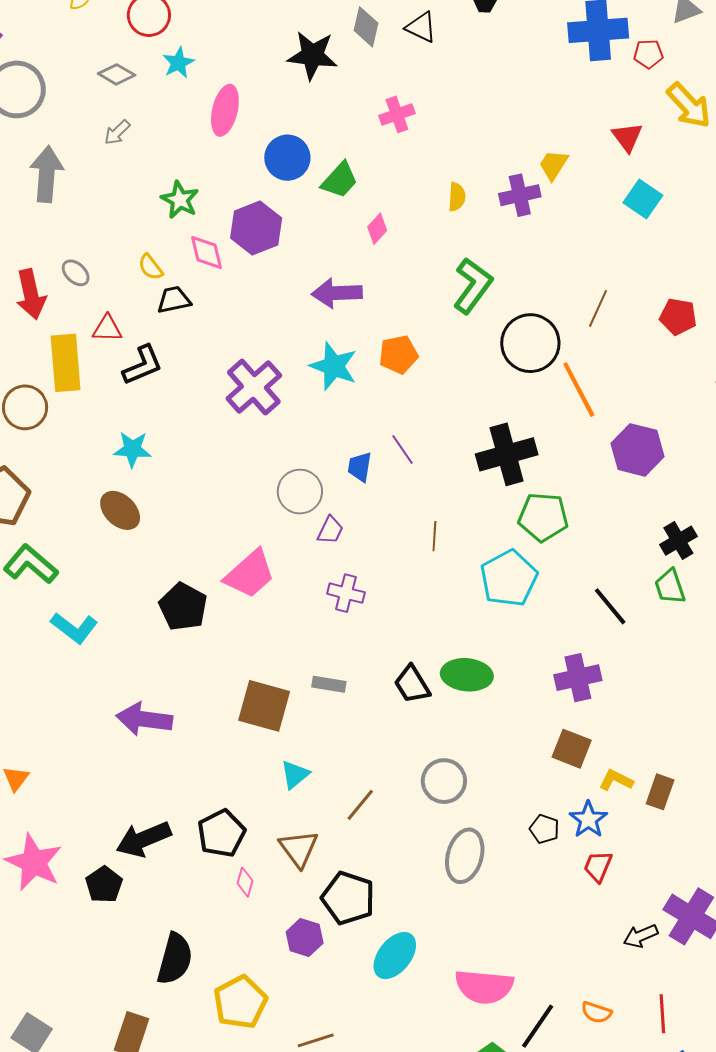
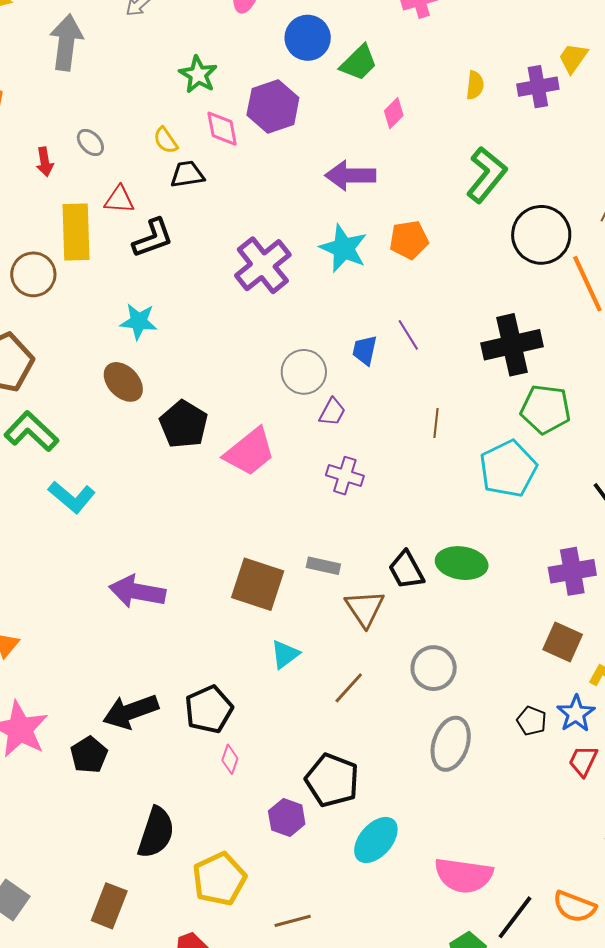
red arrow: (31, 294) -> (45, 162), size x0.6
black pentagon: (183, 607) -> (184, 424), moved
brown triangle: (299, 849) -> (365, 608), moved
orange semicircle: (596, 1012) -> (574, 907), size x1.4

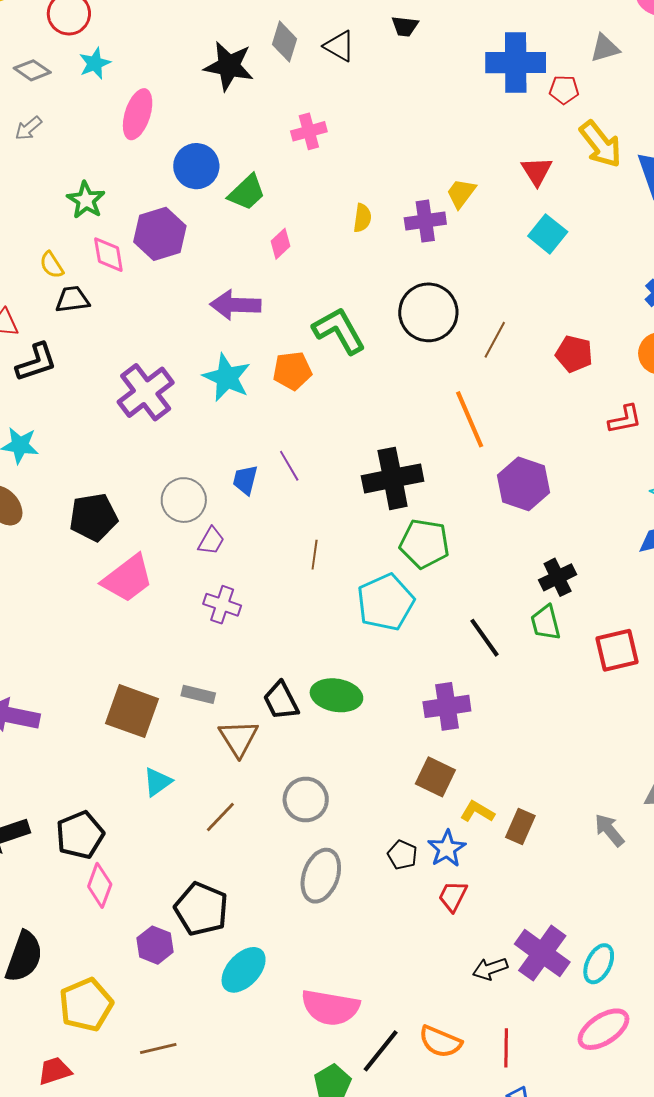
green L-shape: (487, 175) -> (339, 331), moved, turned -70
black circle: (541, 235) -> (428, 312), moved
black pentagon: (184, 424) -> (93, 517), moved, turned 30
pink diamond: (230, 759) -> (100, 885), size x1.5

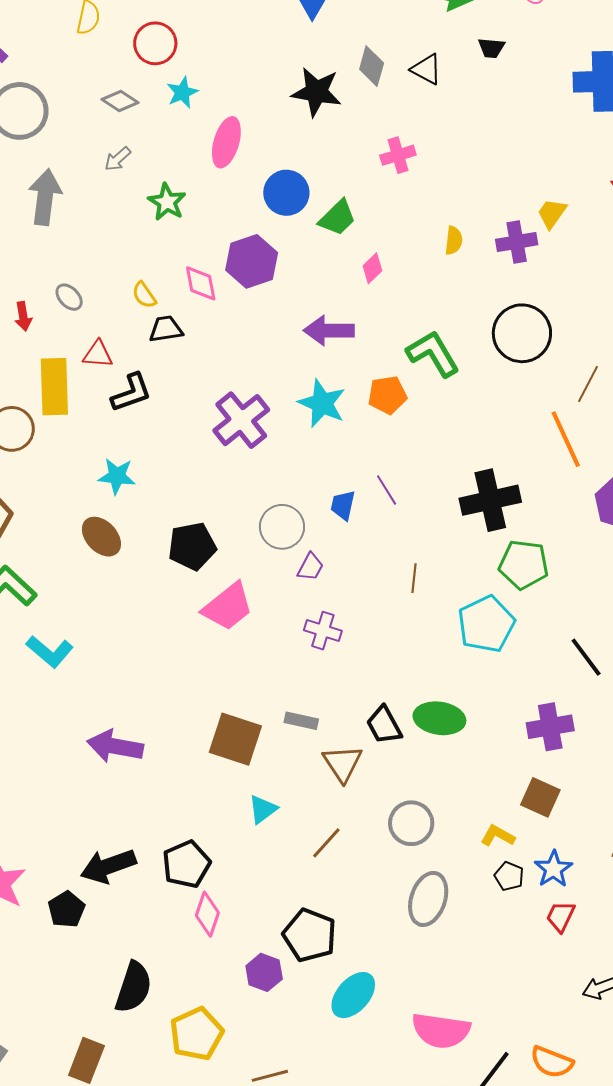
green star: (86, 200) -> (167, 202), moved
brown line: (495, 340) -> (588, 384), moved
yellow L-shape: (477, 812) -> (498, 836), moved

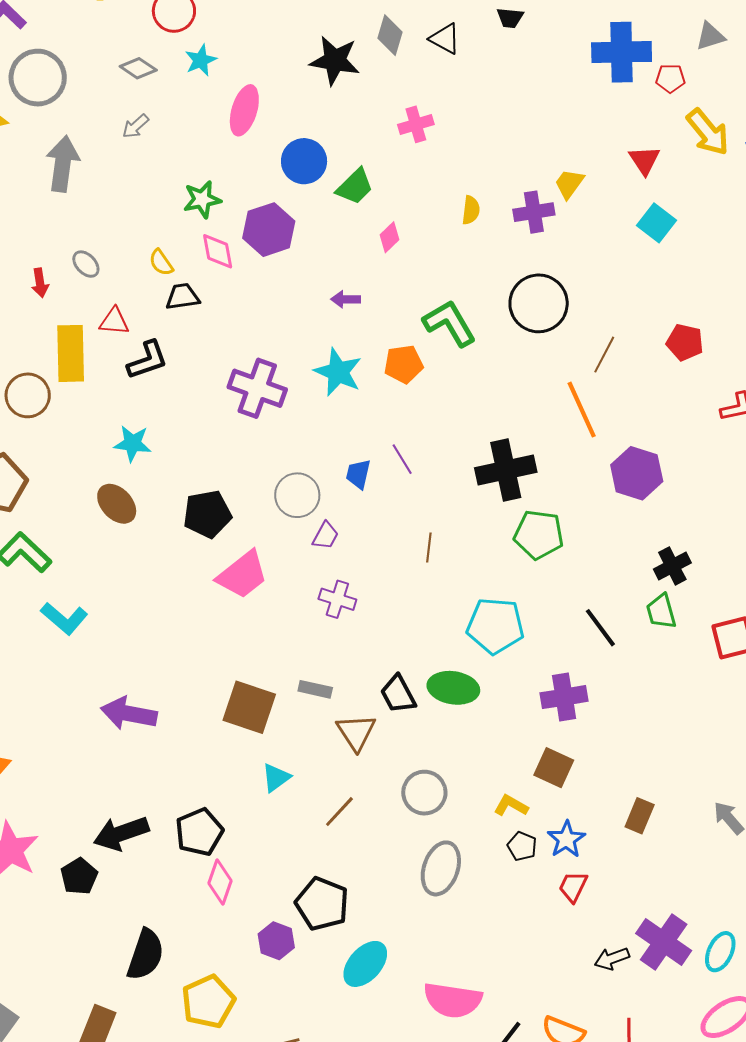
green star: (167, 202) -> (202, 199), moved, turned 30
purple arrow: (329, 331) -> (346, 299), size x0.6
purple cross: (241, 420) -> (257, 388), turned -32
cyan pentagon: (486, 624) -> (495, 626), moved, turned 30

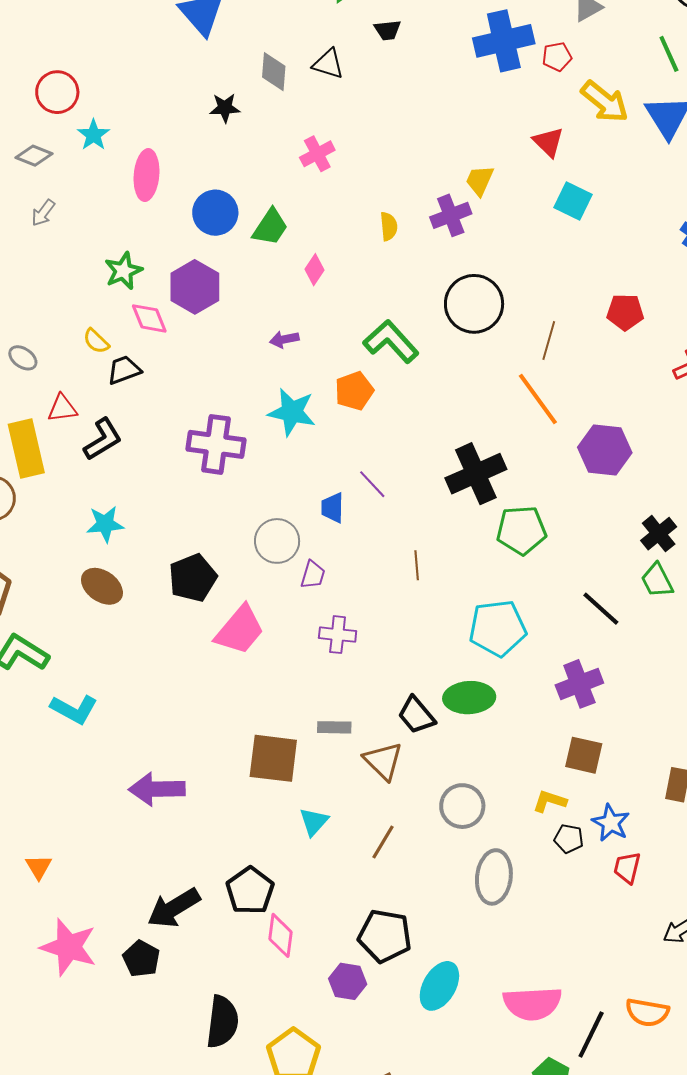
black star: (335, 61) -> (225, 108), size x0.6

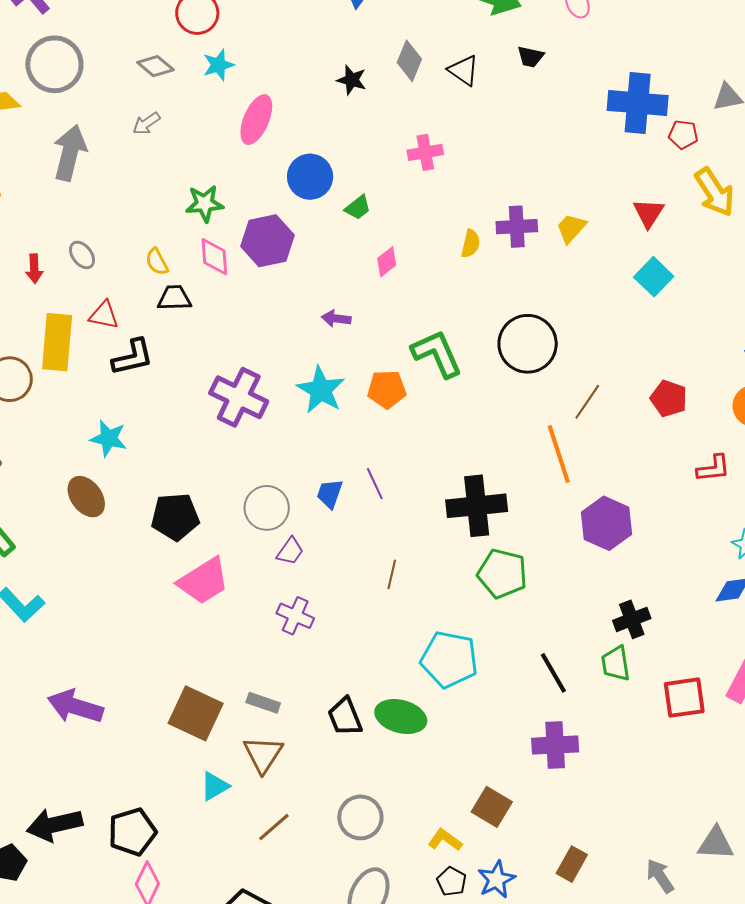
purple cross: (451, 215) -> (517, 227), moved
green trapezoid: (270, 227) -> (358, 208), size x0.7
purple cross: (579, 684) -> (555, 745), moved
brown triangle: (383, 761) -> (263, 754), moved

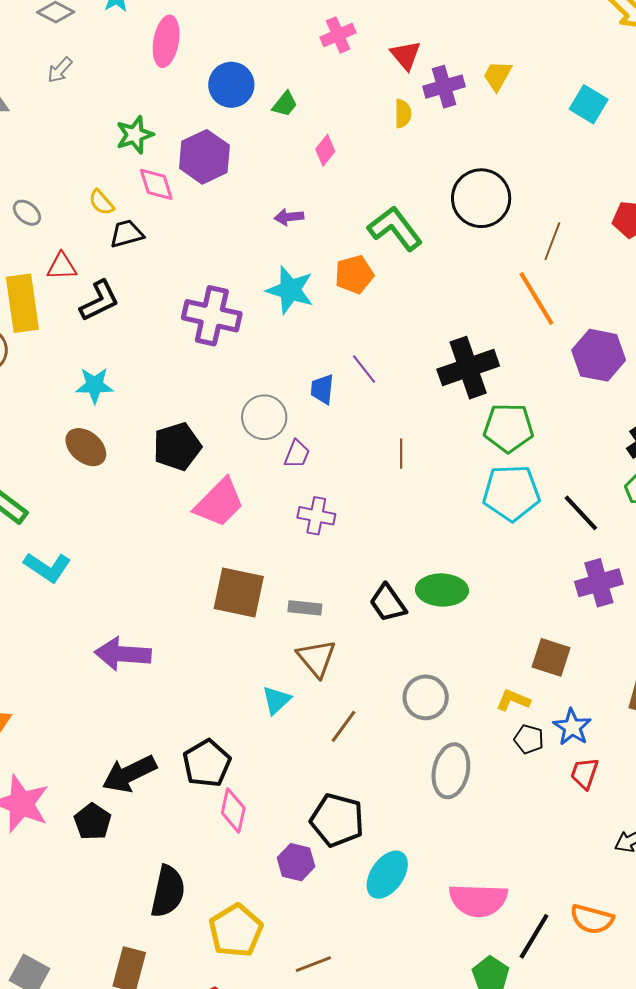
red triangle: (649, 213) -> (406, 55), moved
cyan pentagon: (449, 659) -> (511, 493), moved
brown square: (196, 713) -> (239, 593), moved

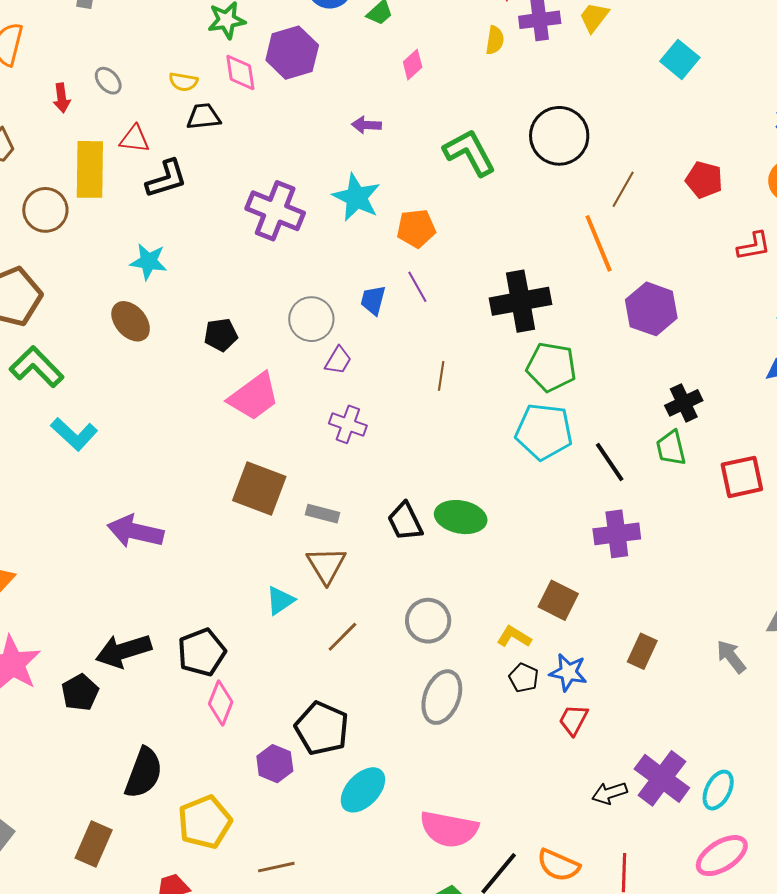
yellow semicircle: (101, 202) -> (183, 82), turned -48
orange pentagon: (354, 274) -> (416, 228), moved
black pentagon: (177, 447) -> (221, 335), size x0.7
blue star: (572, 727) -> (568, 672), turned -30

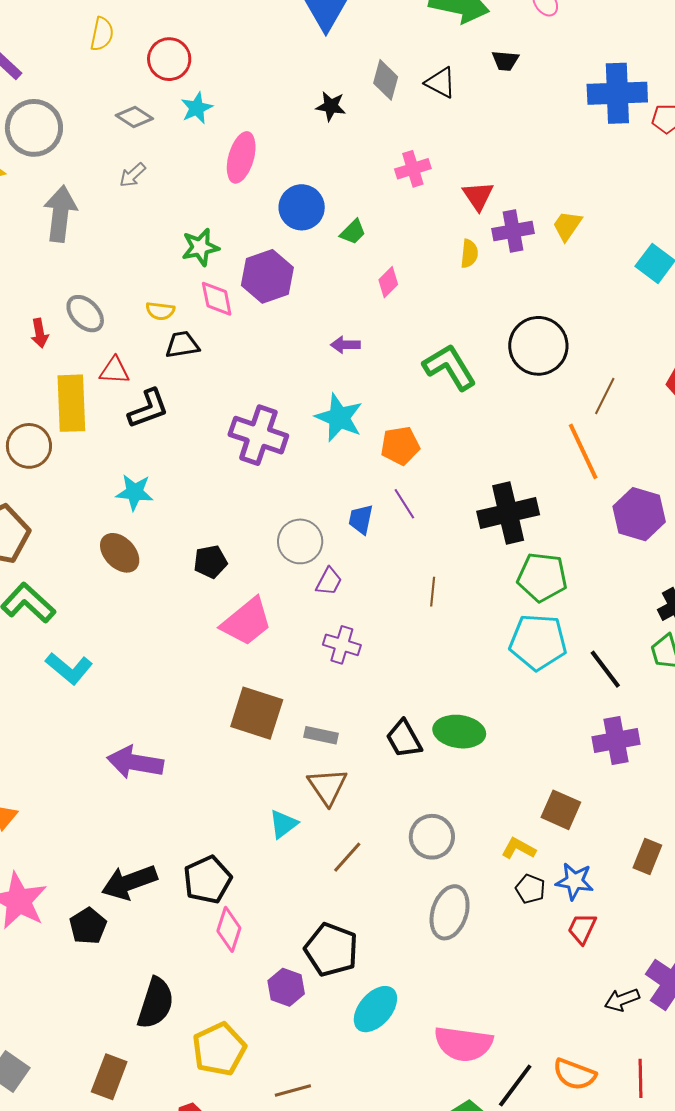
gray ellipse: (108, 81) -> (85, 314), size x1.4

